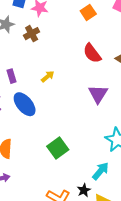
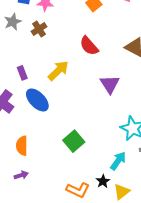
red semicircle: (92, 53) -> (89, 46), moved
yellow arrow: (48, 76) -> (58, 71), size x1.6

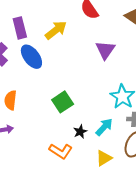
purple rectangle: (22, 73) -> (20, 28), size x1.5
black star: (103, 181) -> (80, 132), moved

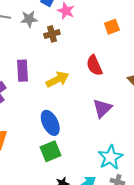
blue ellipse: (31, 57) -> (50, 123), moved

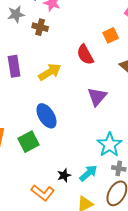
orange square: (112, 27) -> (111, 35), moved
brown cross: (52, 34) -> (40, 27), turned 35
green square: (51, 151) -> (28, 142), moved

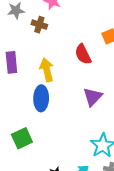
yellow arrow: (50, 72) -> (47, 70), turned -75
blue ellipse: (46, 116) -> (41, 98), moved, turned 30

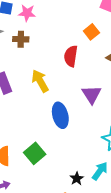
red semicircle: (83, 54) -> (71, 56), turned 50
blue ellipse: (41, 98) -> (60, 115), moved

